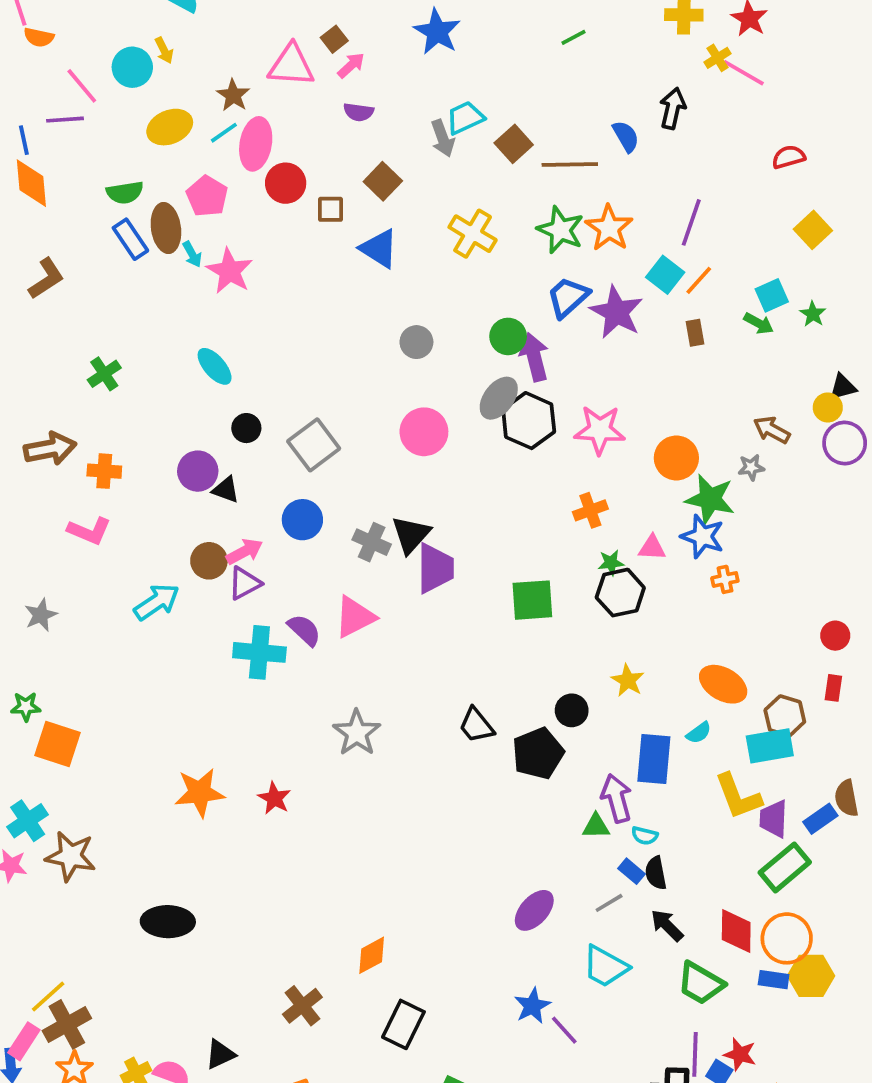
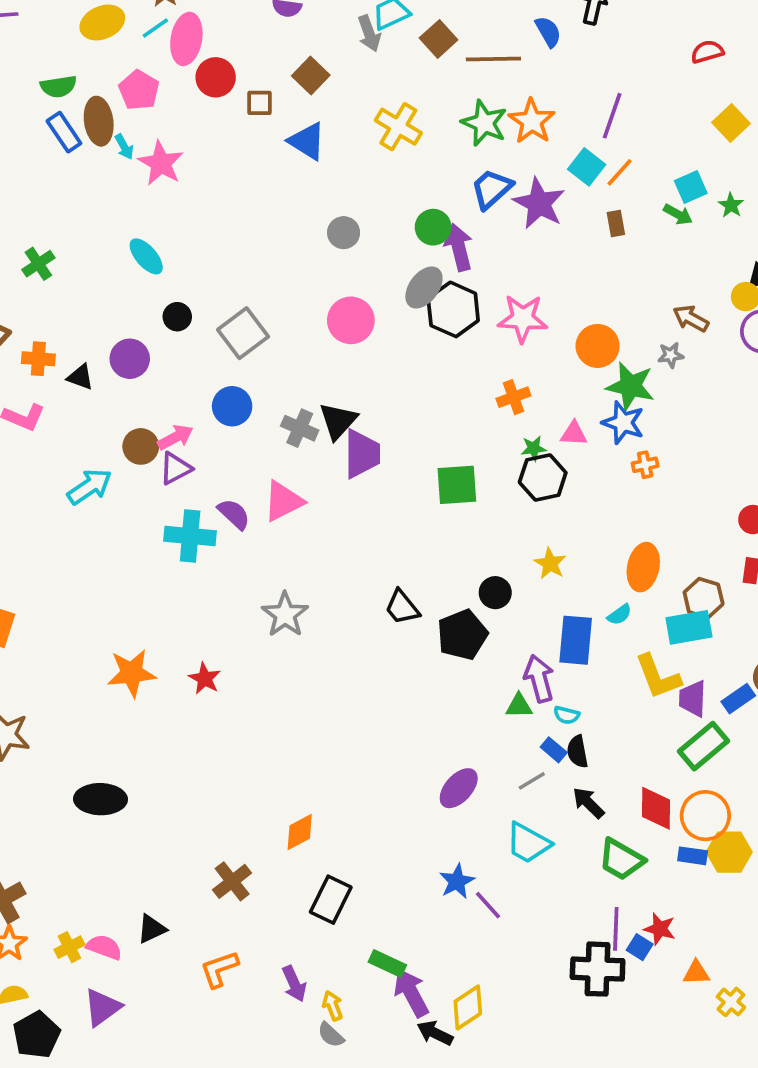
black triangle: (226, 490) -> (80, 377), moved
orange ellipse: (723, 684) -> (643, 567), turned 72

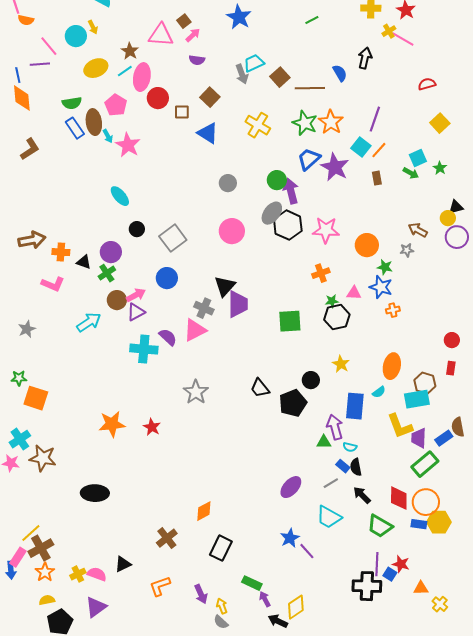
green cross: (38, 264) -> (107, 273), moved
green star: (630, 386) -> (385, 267), size x0.6
gray cross: (300, 428) -> (204, 308), moved
purple arrow: (411, 993) -> (265, 599), size x0.6

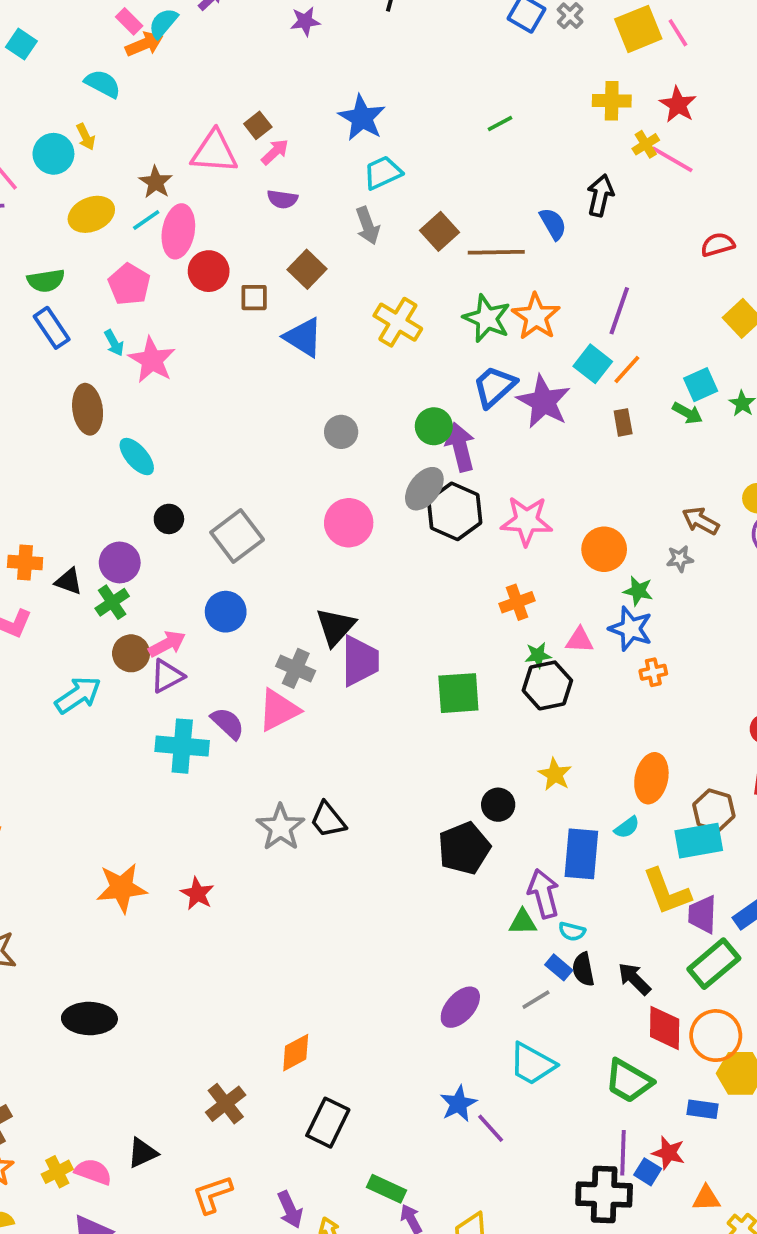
cyan trapezoid: (254, 63) -> (383, 173), moved
brown ellipse: (94, 122) -> (88, 409), moved
black trapezoid: (260, 388) -> (328, 820), moved
black arrow: (362, 495) -> (634, 979), moved
blue rectangle: (419, 524) -> (703, 1109), moved

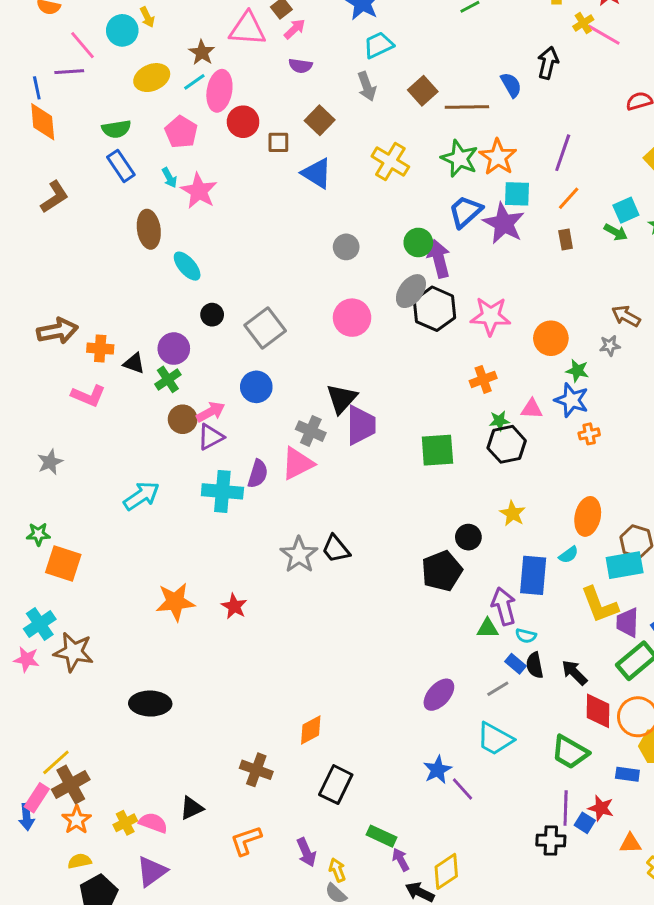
cyan square: (593, 364) -> (517, 194), moved, turned -36
cyan arrow: (78, 695) -> (141, 496), moved
purple semicircle: (228, 723) -> (258, 474), turned 64
brown cross: (226, 1104) -> (256, 770), turned -32
black cross: (604, 1194) -> (551, 840), size x0.7

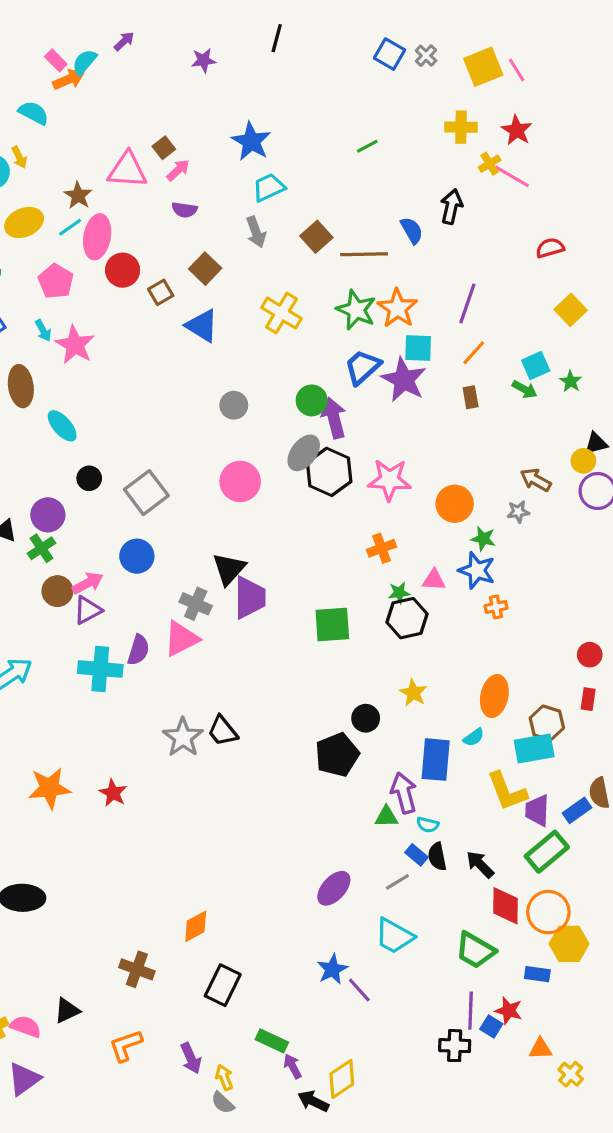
brown square: (278, 142) -> (161, 292), turned -30

